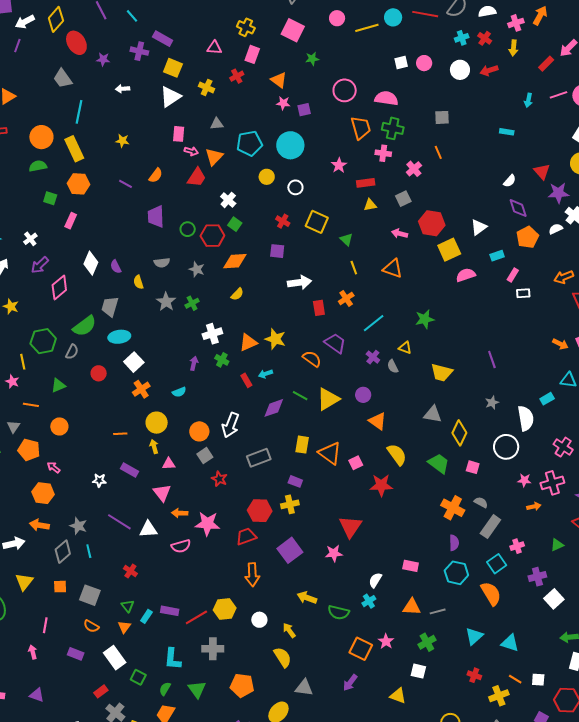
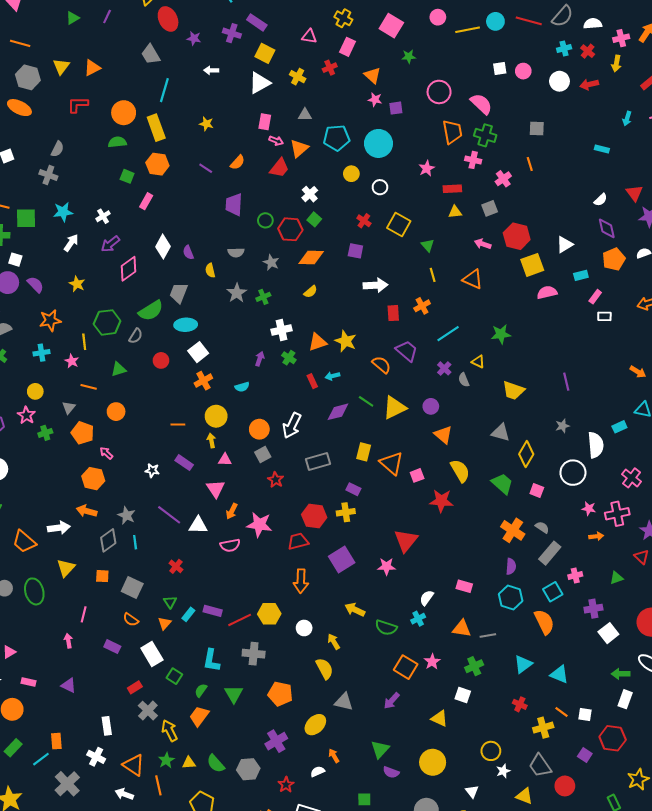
pink semicircle: (386, 98) -> (481, 104), turned 30
orange arrow: (180, 513) -> (232, 511), turned -70

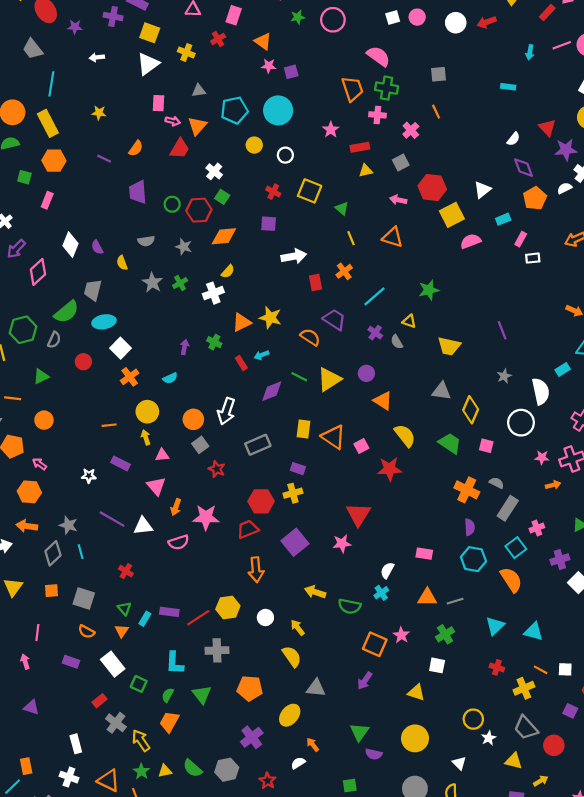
pink circle: (439, 92) -> (333, 20), moved
white cross: (281, 330) -> (213, 293), moved

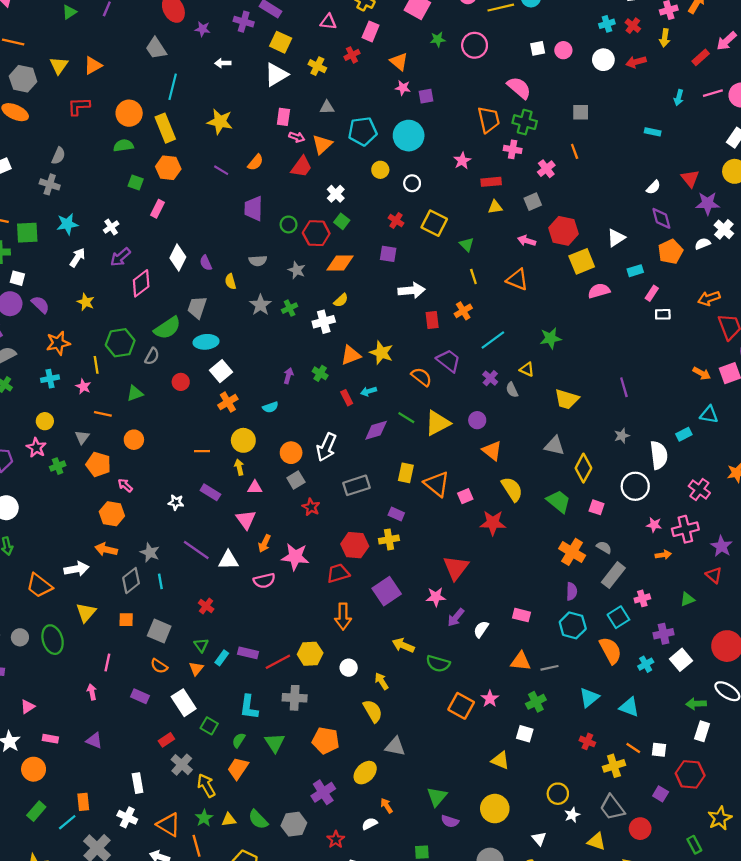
yellow star: (99, 113) -> (220, 122), size x1.6
cyan cross: (381, 593) -> (646, 664), moved
purple arrow: (365, 681) -> (456, 617), moved

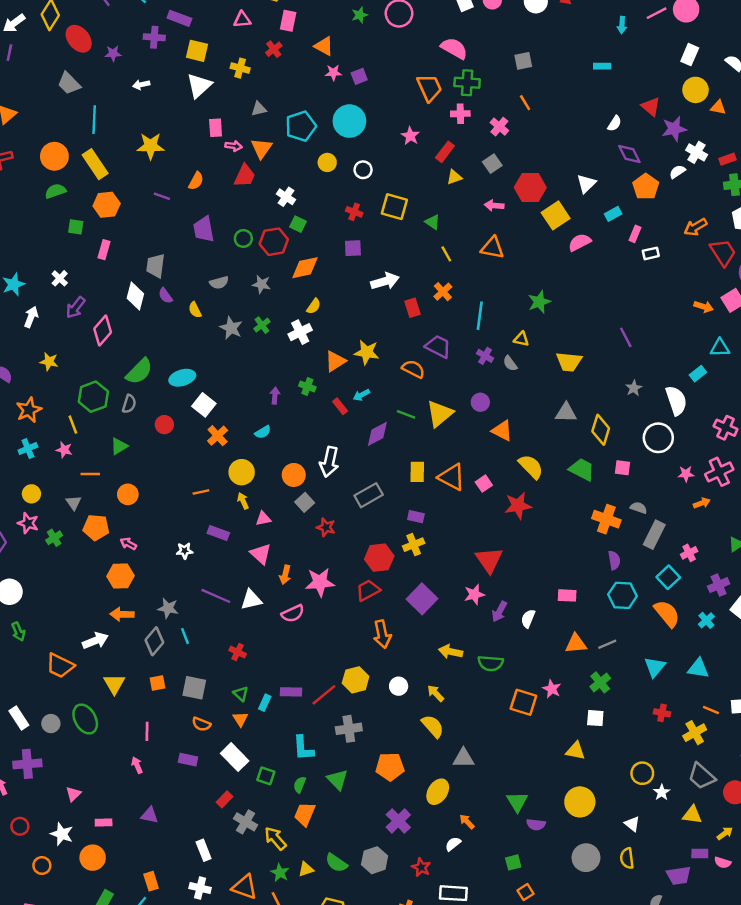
red rectangle: (491, 182) -> (445, 152), turned -36
gray trapezoid: (197, 307) -> (155, 266), moved
cyan line: (493, 340) -> (480, 316), turned -35

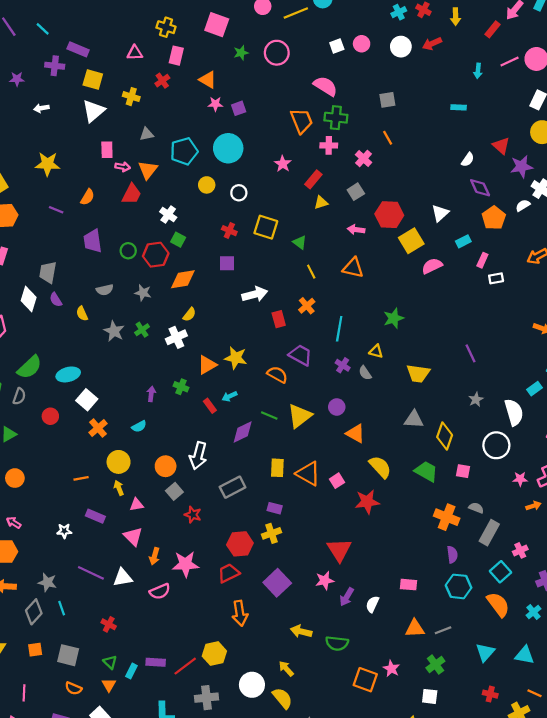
white circle: (399, 686) -> (252, 685), moved, size x1.5

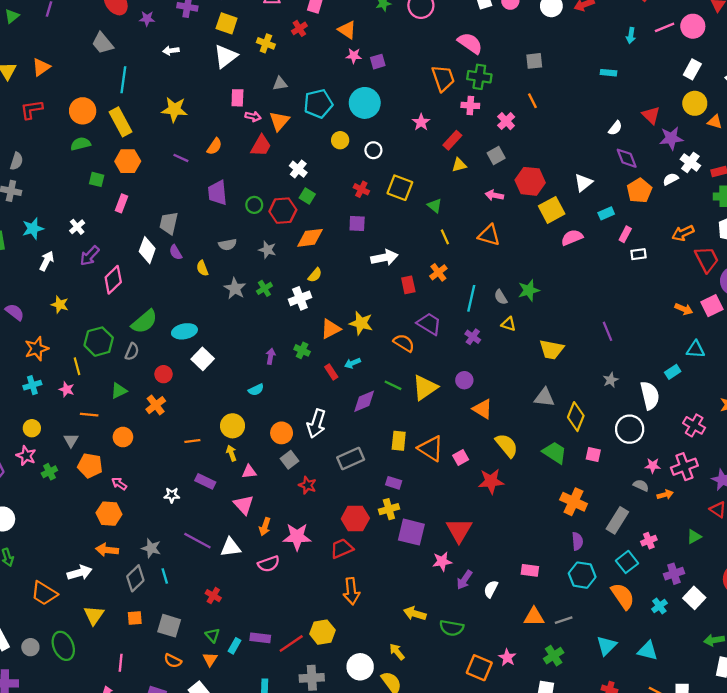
gray semicircle: (365, 373) -> (501, 297), moved
orange cross: (98, 428) -> (156, 405), moved
gray semicircle: (476, 508) -> (641, 485), moved
purple square: (277, 583) -> (411, 532), moved, turned -36

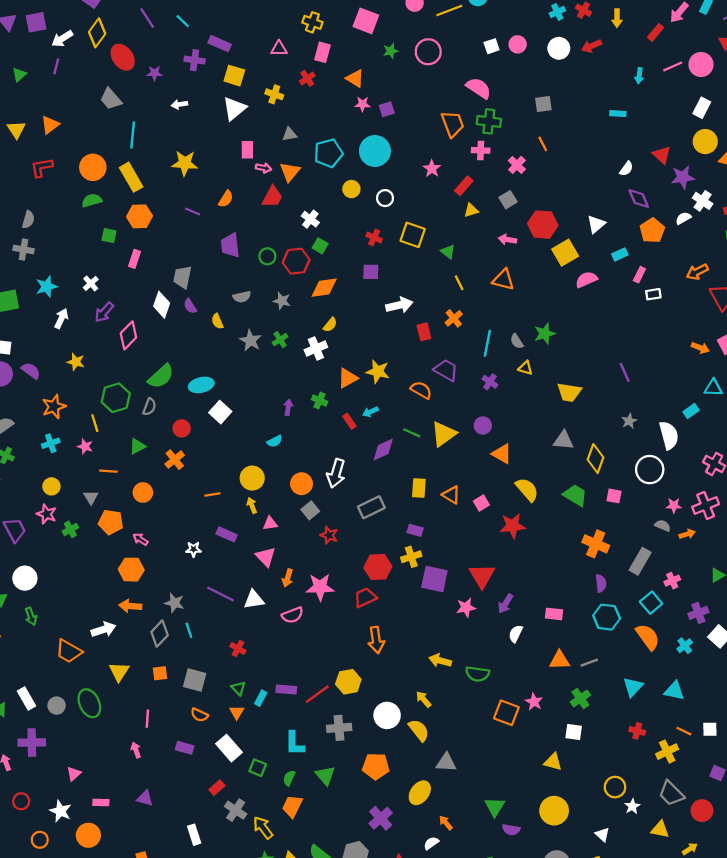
orange triangle: (431, 448) -> (451, 495), size x0.7
purple arrow: (464, 580) -> (506, 604), moved

